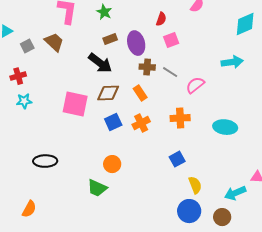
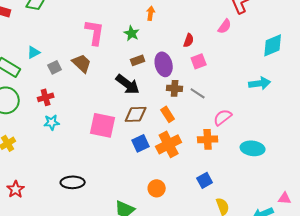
pink semicircle: (195, 85) -> (223, 117), moved
orange cross: (141, 123) -> (169, 144), size x1.4
orange circle: (112, 164) -> (157, 188), moved

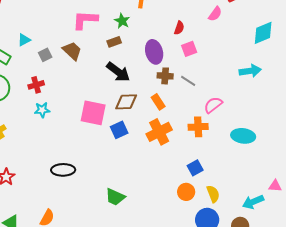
pink L-shape: (95, 32) -> (85, 20), turned -96
brown rectangle: (138, 60) -> (114, 42), moved
blue square: (141, 143) -> (119, 130), moved
orange circle: (157, 188) -> (186, 192), moved

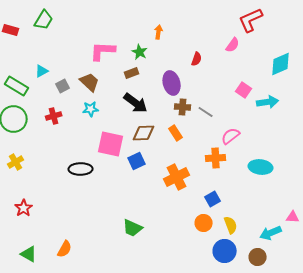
pink square: (189, 49) -> (244, 90), moved, turned -35
cyan star: (42, 110) -> (91, 109), moved
orange cross: (159, 132) -> (177, 177), moved
black ellipse: (63, 170) -> (81, 169), moved

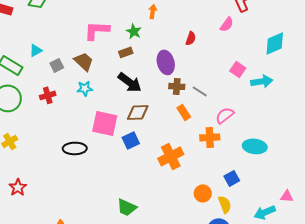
orange rectangle: (176, 133) -> (184, 112), moved
blue square: (213, 199) -> (232, 178), moved
orange circle: (204, 223) -> (203, 193), moved

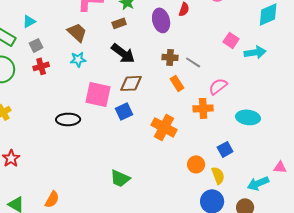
purple ellipse: (166, 62) -> (161, 20), moved
gray square: (57, 65) -> (36, 45), moved
orange cross: (171, 156) -> (164, 127), turned -35

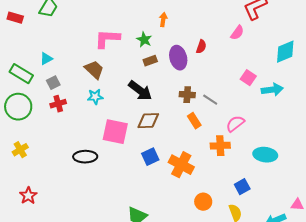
brown rectangle: (119, 23) -> (150, 61), moved
blue square: (124, 111) -> (150, 157), moved
orange circle: (196, 164) -> (203, 202), moved

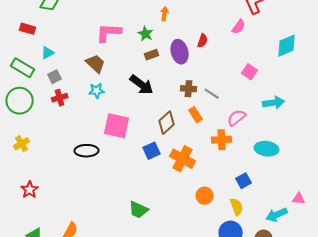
red rectangle: (15, 18) -> (28, 29), moved
cyan arrow: (272, 90) -> (274, 103), moved
brown diamond: (148, 121) -> (167, 123), moved, turned -40

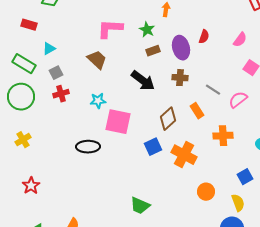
pink semicircle: (239, 27) -> (240, 40), moved
brown cross: (189, 89) -> (180, 78), moved
cyan star: (97, 91) -> (98, 101), moved
pink semicircle: (237, 118) -> (238, 100), moved

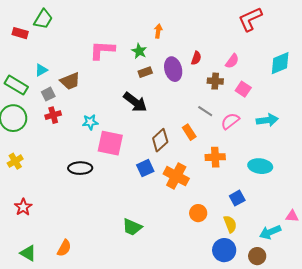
red rectangle: (29, 25) -> (20, 33), moved
brown trapezoid: (97, 60) -> (70, 81), moved, turned 115
brown cross: (180, 78) -> (215, 81), moved

